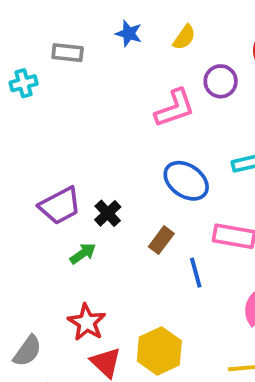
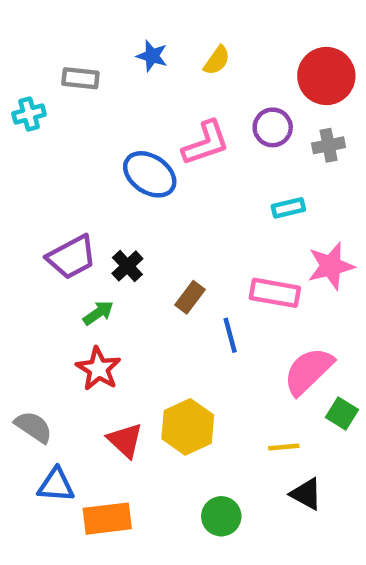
purple circle: (221, 81) -> (273, 127), moved
blue ellipse: (186, 181) -> (150, 174), moved
red star: (87, 322) -> (98, 369), moved
gray semicircle: (27, 351) -> (34, 427), turned -92

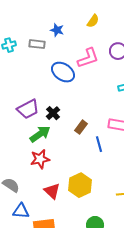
blue star: (152, 56) -> (57, 30), moved
gray rectangle: (80, 78) -> (37, 44), moved
green arrow: (98, 313) -> (40, 134), size x1.5
red star: (98, 369) -> (40, 159), turned 30

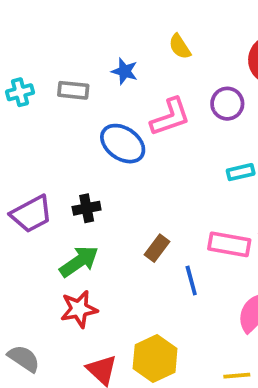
yellow semicircle: (93, 21) -> (180, 47), turned 112
blue star: (57, 30) -> (125, 71), moved
purple trapezoid: (28, 109) -> (31, 214), moved
black cross: (53, 113) -> (87, 208), moved, turned 32

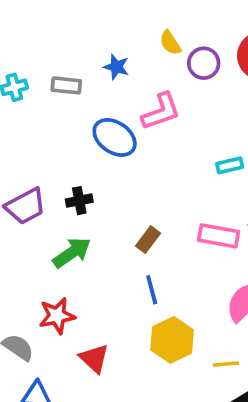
purple circle: (227, 104) -> (204, 63), moved
blue line: (191, 281) -> (152, 290), moved
red star: (79, 309) -> (57, 316), moved
yellow hexagon: (155, 358) -> (172, 340), moved

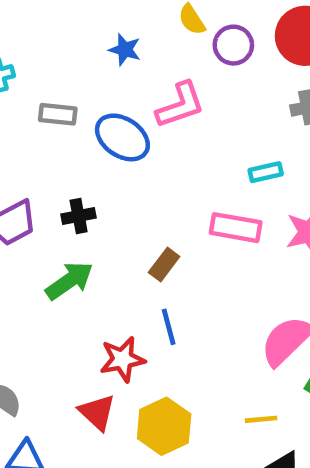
gray rectangle: (66, 85) -> (58, 114), moved
pink rectangle: (219, 236) -> (236, 228), moved
red star: (57, 316) -> (122, 359), moved
yellow hexagon: (172, 340) -> (164, 426), moved

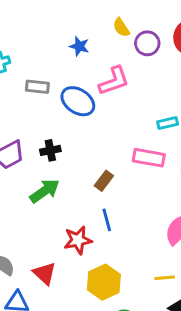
red triangle: (97, 412) -> (45, 273), moved

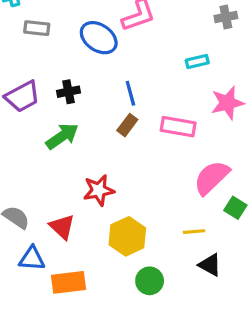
gray rectangle: (37, 87) -> (37, 28), moved
pink rectangle: (149, 158) -> (178, 127), moved
blue line: (107, 220) -> (130, 93), moved

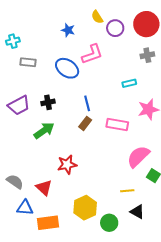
yellow hexagon: (127, 236) -> (85, 208), moved
green circle: (150, 281) -> (109, 223), moved

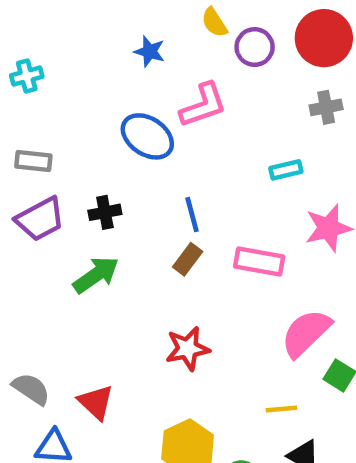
gray rectangle: (28, 62) -> (33, 161), moved
red star: (67, 165) -> (188, 349), moved

